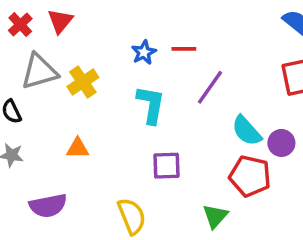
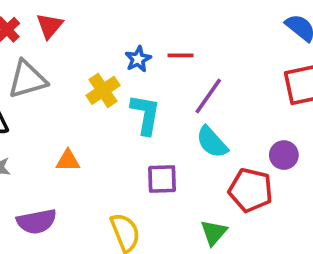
yellow cross: (83, 82) -> (103, 90), moved
cyan semicircle: (247, 131) -> (212, 142), moved

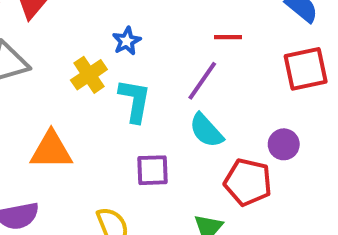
red line: (181, 55) -> (228, 37), moved
orange triangle: (68, 161) -> (51, 150), size x1.6

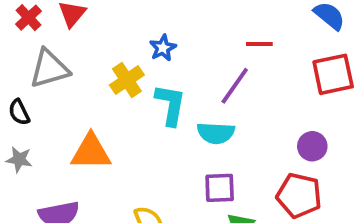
cyan semicircle: (206, 130) -> (216, 133), moved, turned -45
purple square: (153, 170) -> (220, 188), moved
red pentagon: (248, 182) -> (299, 195), moved

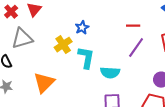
purple line: (235, 86) -> (136, 48), moved
orange triangle: (91, 152) -> (44, 83), turned -45

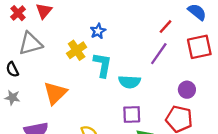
red line: (133, 26) -> (166, 27), moved, turned -48

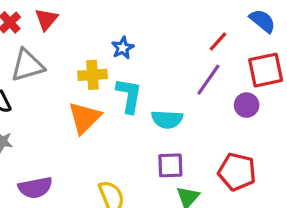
yellow cross: (77, 50) -> (92, 75), turned 30
purple circle: (187, 90) -> (247, 105), moved
orange triangle: (55, 93) -> (85, 118), moved

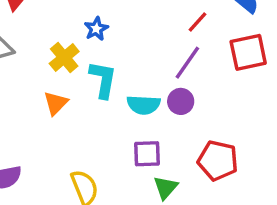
yellow cross: (92, 75) -> (64, 58), turned -36
purple circle: (247, 105) -> (181, 101), moved
orange triangle: (85, 118) -> (56, 103), size x0.7

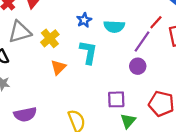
red line: (198, 22) -> (156, 22), moved
yellow cross: (64, 58) -> (50, 38), moved
cyan semicircle: (144, 105) -> (114, 27), moved

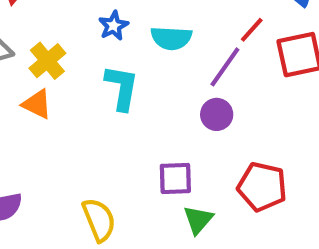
orange triangle: (58, 67) -> (37, 104), moved, turned -49

